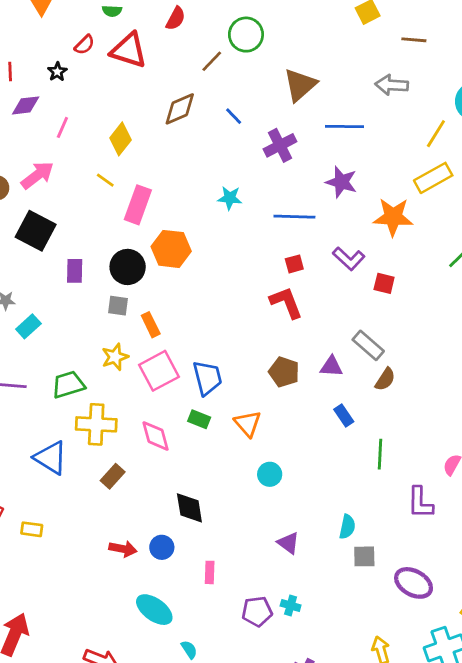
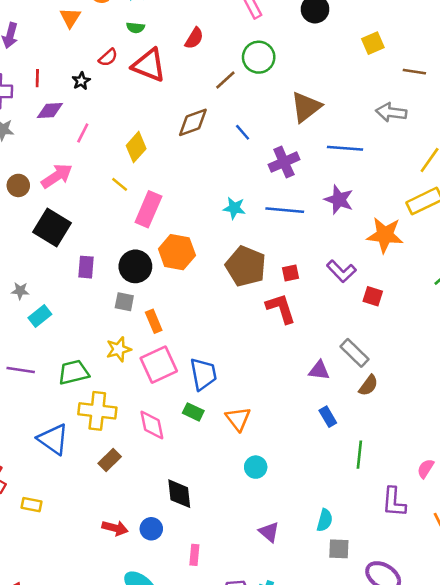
blue line: (294, 217) -> (285, 210), moved
brown pentagon: (284, 372) -> (246, 266), moved, size x1.4

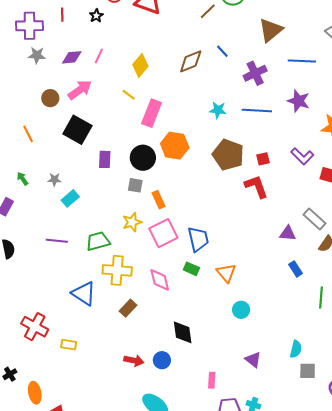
purple diamond: (50, 110) -> (72, 57), moved
brown diamond: (193, 122) -> (191, 61), moved
pink rectangle: (194, 555) -> (212, 380), moved

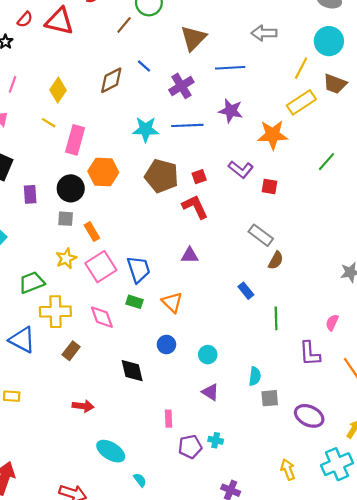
cyan star: (218, 110) -> (146, 129), size x1.4
purple triangle: (288, 233) -> (190, 255), moved
cyan circle: (241, 310) -> (208, 355), moved
blue circle: (162, 360) -> (166, 345), moved

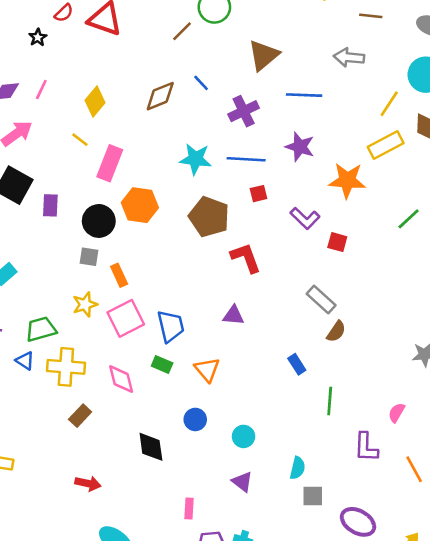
red square: (199, 177) -> (258, 194), moved
purple rectangle: (30, 194) -> (50, 205), moved
blue triangle: (22, 340) -> (25, 361), moved, size x0.6

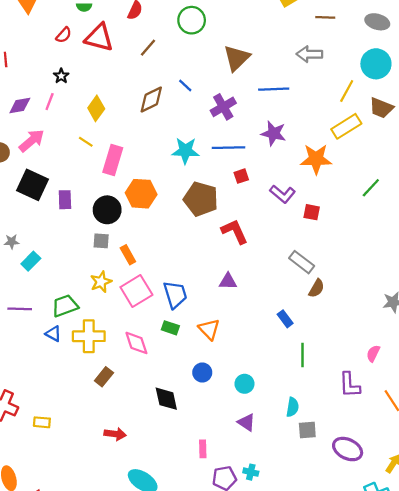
brown line: (182, 31) -> (148, 48), moved
black star: (38, 37) -> (61, 76), moved
green line: (330, 401) -> (302, 355), moved

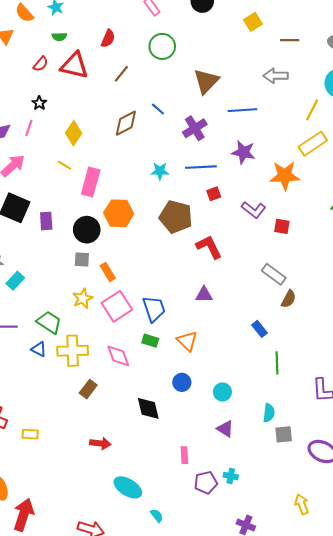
cyan star: (185, 151) -> (160, 171), size x0.7
green trapezoid: (65, 306) -> (49, 322), turned 55

